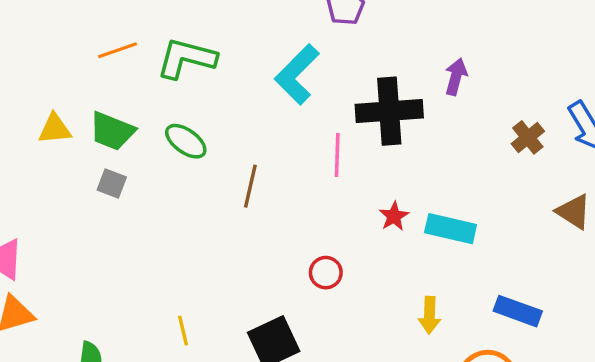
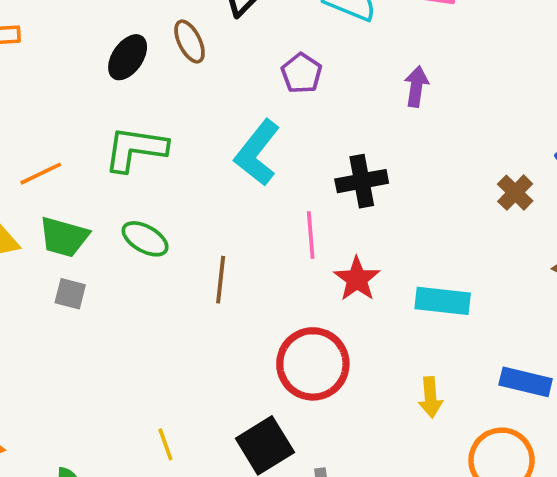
orange line: (118, 50) -> (41, 174), moved
purple arrow: (456, 77) -> (416, 86), moved
black cross: (389, 111) -> (362, 181), size x0.7
red star: (394, 216) -> (357, 279), moved, size x1.4
red circle: (326, 273) -> (313, 364), size x2.0

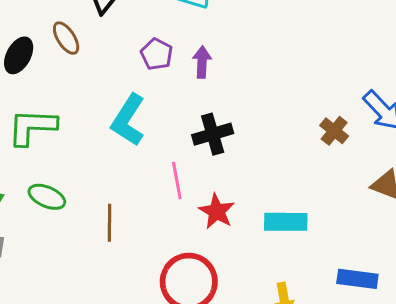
purple arrow: (416, 86) -> (202, 62), moved

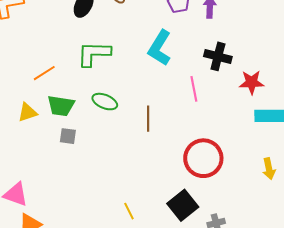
black cross: (213, 134) -> (218, 56), turned 32
red star: (217, 211) -> (252, 82), moved, turned -30

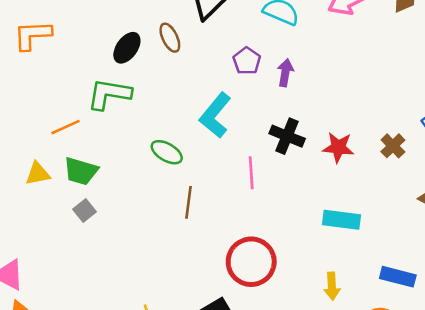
green L-shape: (94, 54) -> (109, 94), moved
red star: (252, 82) -> (338, 147), moved
green ellipse: (105, 102) -> (167, 152), moved
gray square: (68, 136) -> (84, 210), turned 36

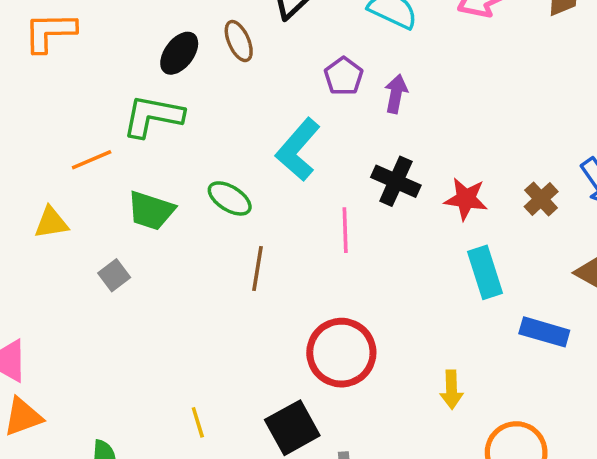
green trapezoid: (81, 171) -> (151, 211), moved
cyan rectangle: (342, 220) -> (485, 272), moved, turned 63
blue rectangle: (398, 277) -> (544, 332), moved

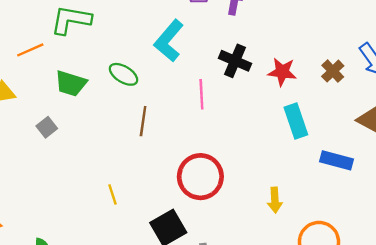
yellow line: (198, 422) -> (112, 194), moved

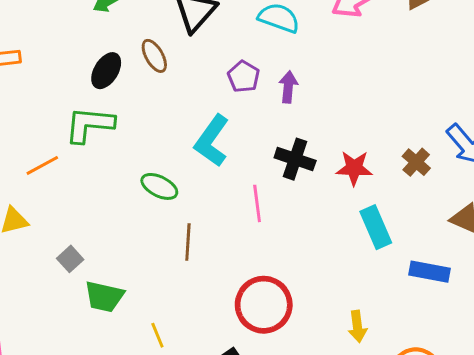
green trapezoid: (71, 83) -> (104, 296), moved

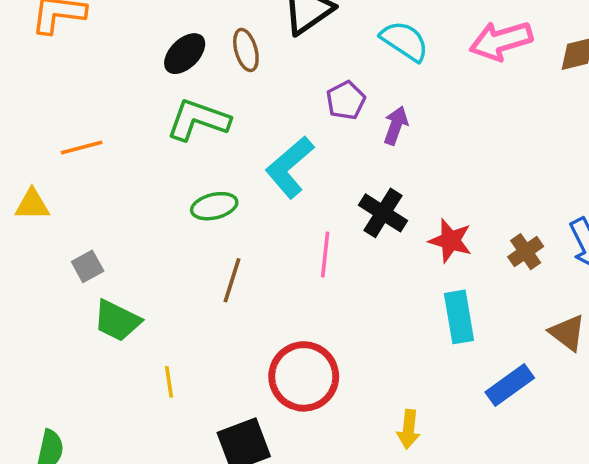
green L-shape: (89, 125) -> (198, 120), moved
green ellipse: (159, 186) -> (214, 206), turned -54
blue rectangle: (429, 272) -> (510, 385), turned -60

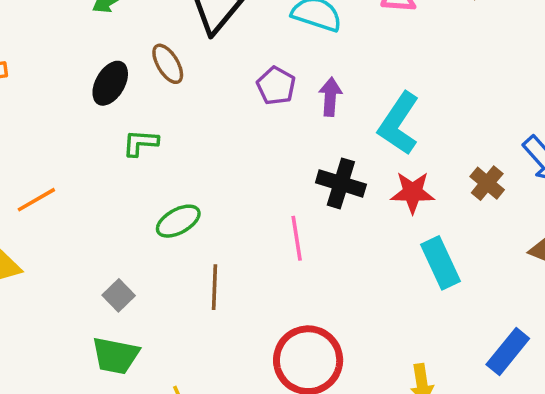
green L-shape: (198, 120) -> (140, 143), size x0.6
cyan L-shape: (290, 167) -> (399, 124), moved
gray square: (88, 266) -> (119, 295), moved
blue rectangle: (510, 385) -> (508, 352), moved

